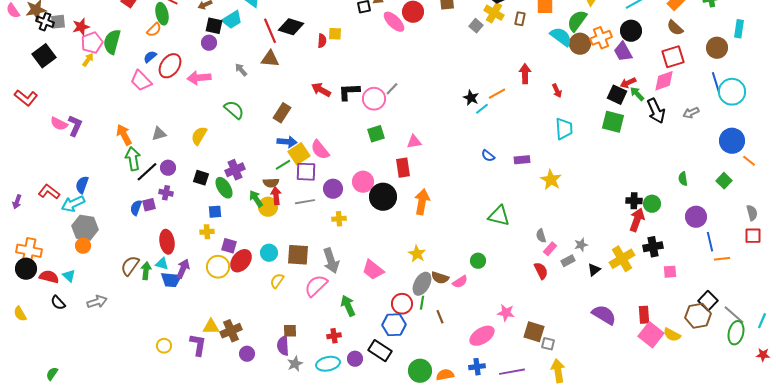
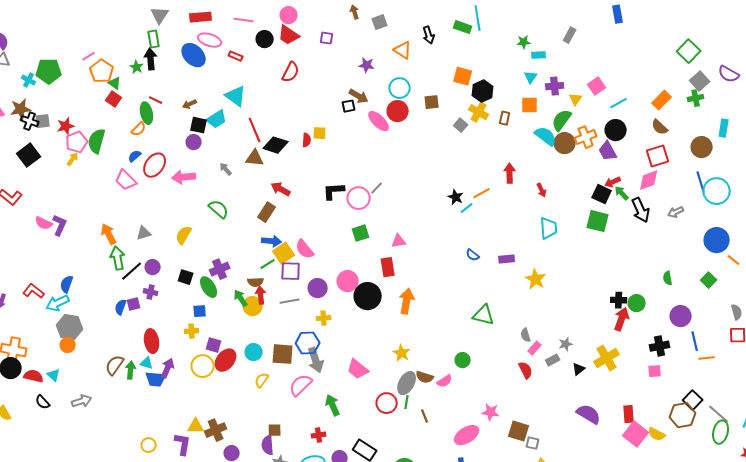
black diamond: (291, 27) -> (276, 145), moved
red arrow: (321, 90) -> (281, 189), moved
black cross: (653, 247) -> (660, 346), moved
blue hexagon: (394, 325) -> (308, 343), moved

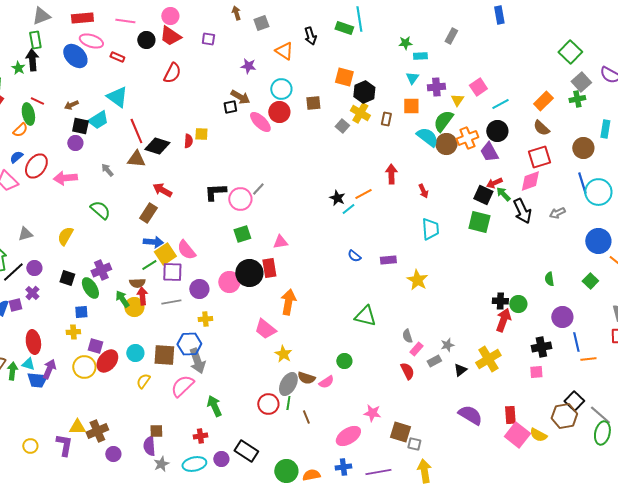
gray triangle: (160, 15) -> (41, 16), turned 36
purple cross: (151, 292) -> (32, 293), turned 32
black circle: (368, 296) -> (249, 273), moved
pink trapezoid: (358, 369) -> (265, 329), moved

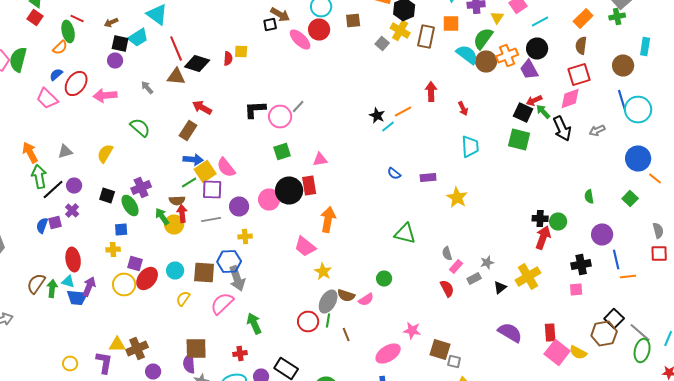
brown rectangle: (386, 119) -> (426, 36), size x1.6
brown semicircle: (541, 128) -> (581, 46), turned 54
brown square: (156, 431) -> (196, 348), size x1.6

